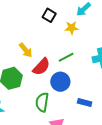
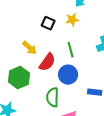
black square: (49, 15) -> (48, 23), moved
green line: (66, 57) -> (71, 50), turned -70

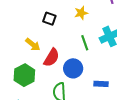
yellow star: (72, 20) -> (81, 13), moved
green line: (71, 50) -> (85, 43), moved

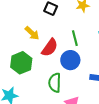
green line: (85, 43) -> (75, 38), moved

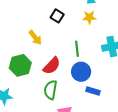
red semicircle: (50, 48) -> (52, 66), moved
blue circle: (70, 60) -> (81, 72), moved

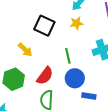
black square: (57, 16) -> (44, 26), size x1.5

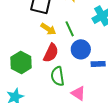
yellow arrow: (25, 50) -> (48, 29), moved

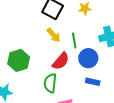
blue circle: (81, 49) -> (88, 58), moved
red semicircle: (51, 53) -> (61, 61), moved

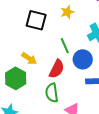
yellow arrow: (54, 35) -> (29, 58), moved

